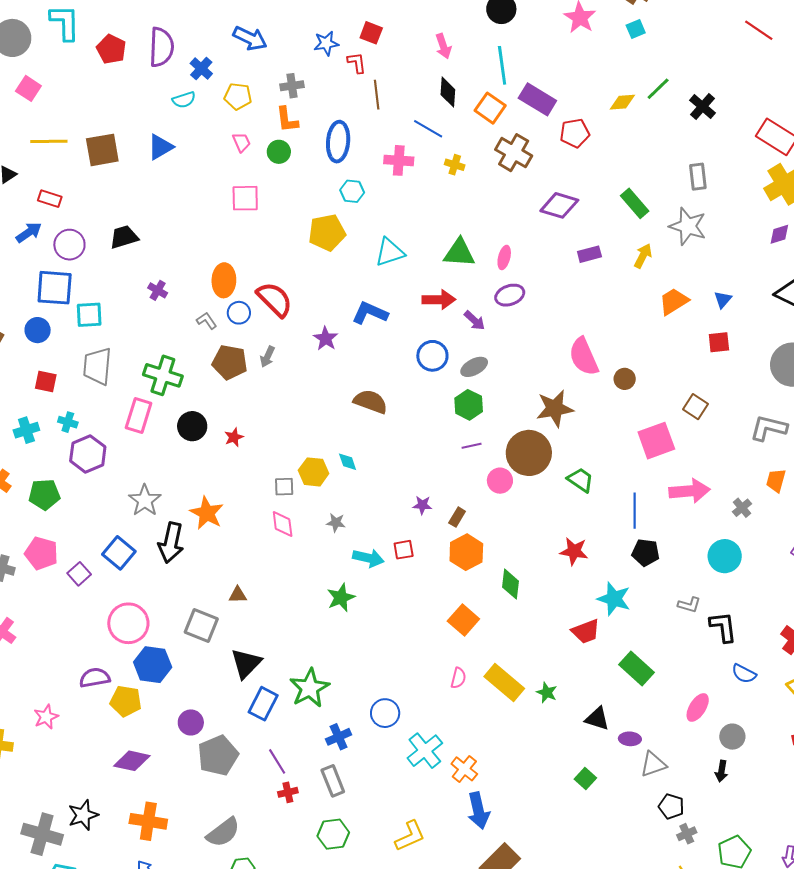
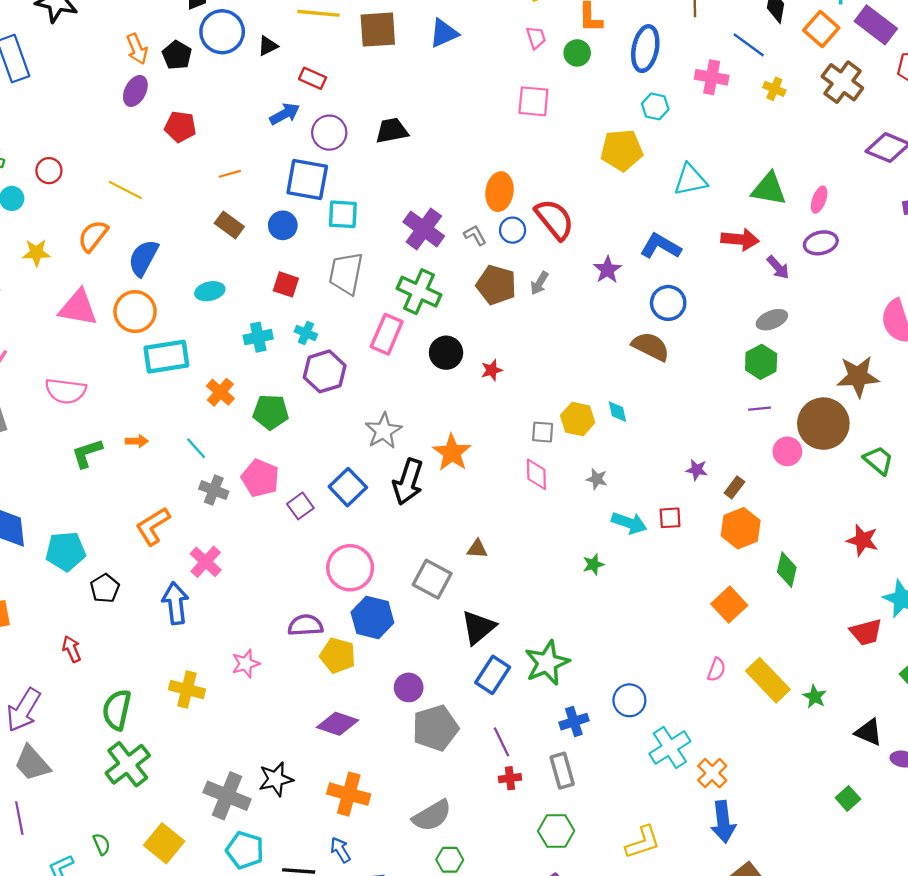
purple cross: (158, 290) -> (424, 229), moved, size x1.8
blue circle: (432, 356) -> (668, 303), moved
green star: (341, 598) -> (593, 564), size x0.7

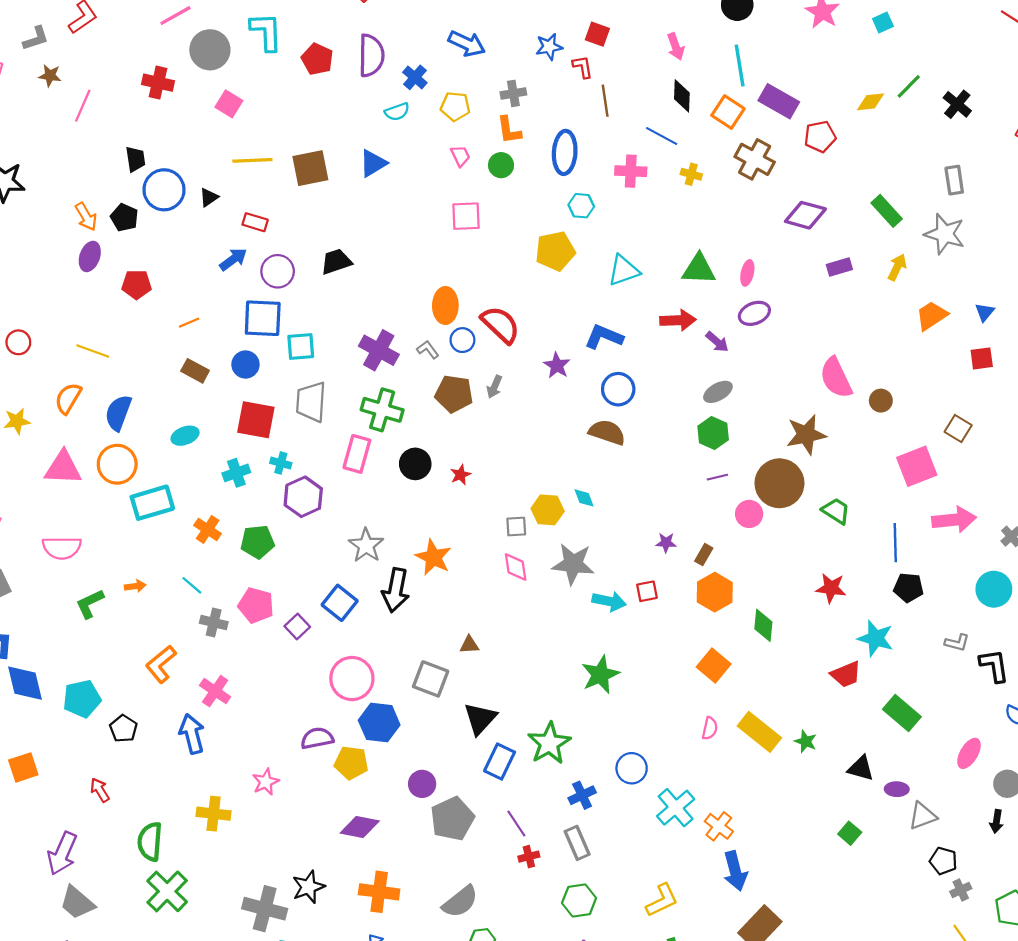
red square: (286, 284) -> (256, 420), size x1.6
gray star: (597, 479) -> (573, 564), size x2.0
green star: (593, 564) -> (600, 675), moved, size x1.8

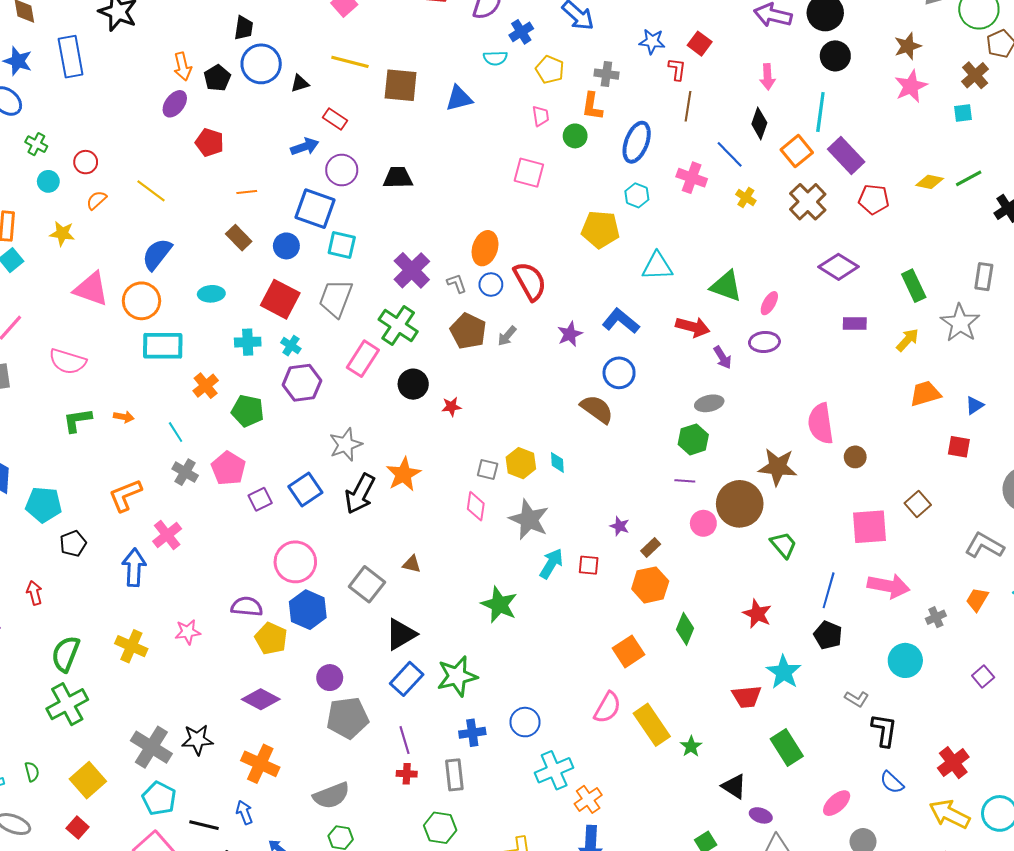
orange semicircle: (68, 398) -> (96, 200), moved, size x0.7
cyan arrow: (609, 601) -> (551, 564), turned -88
green star: (600, 675) -> (499, 605), moved, turned 30
pink semicircle: (710, 728) -> (607, 708), size x1.5

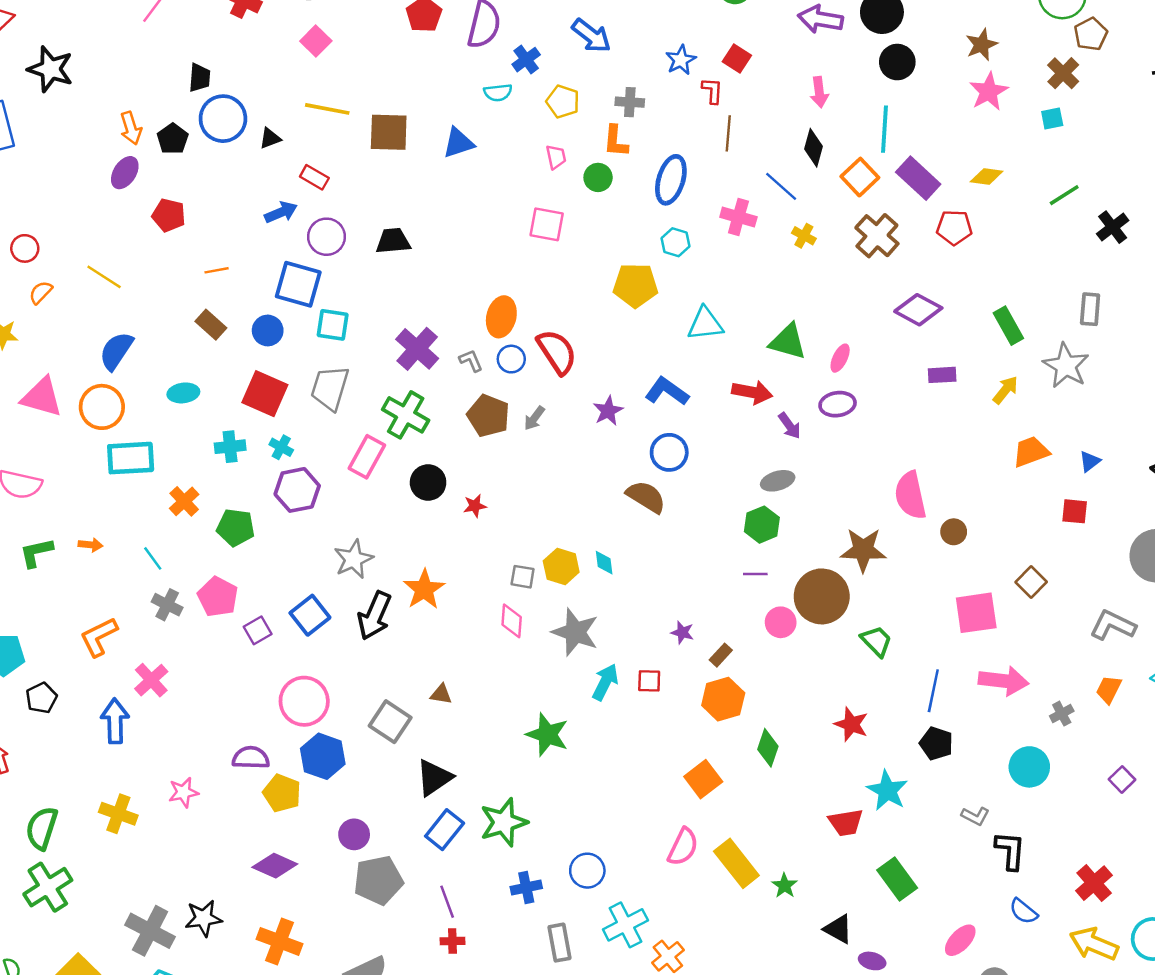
blue star: (652, 41) -> (681, 60), turned -30
yellow diamond: (930, 182) -> (987, 177), moved
gray rectangle: (454, 775) -> (559, 943), moved

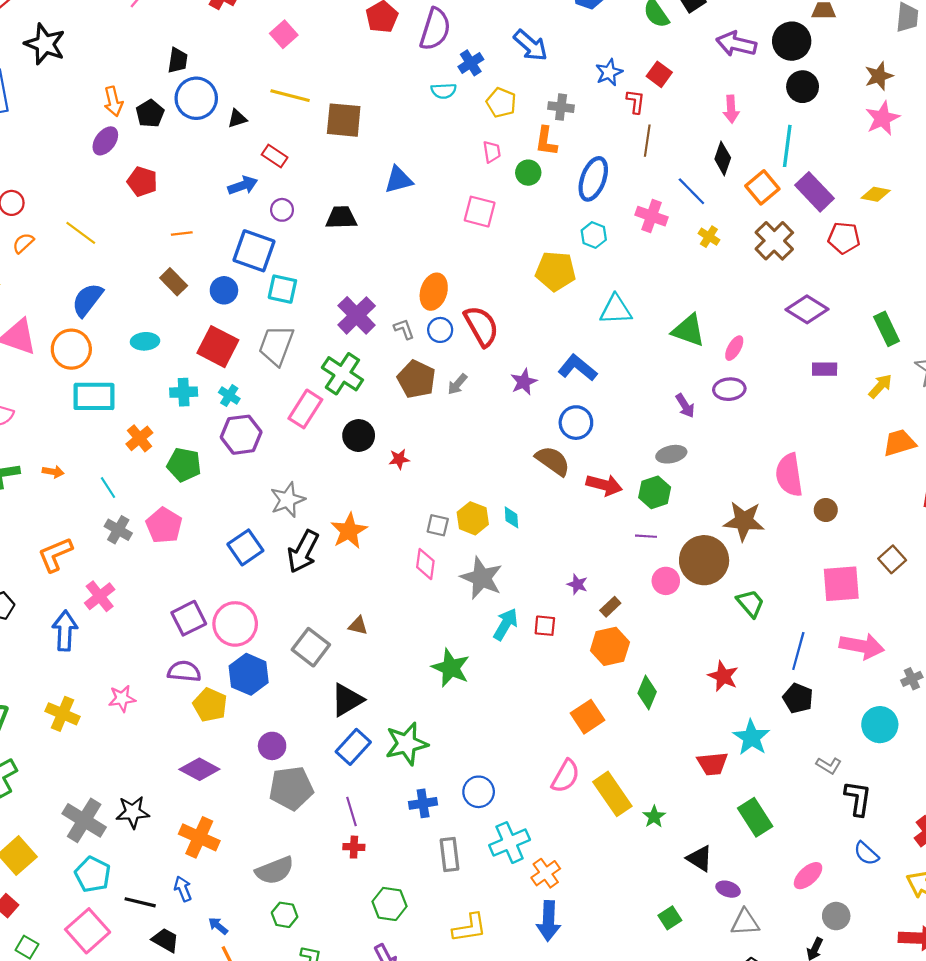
blue triangle: (458, 143) -> (399, 180), moved
purple circle: (326, 237) -> (282, 210), size x0.7
red arrow: (752, 392) -> (604, 485), moved
purple square: (258, 630) -> (189, 618), moved, size x1.4

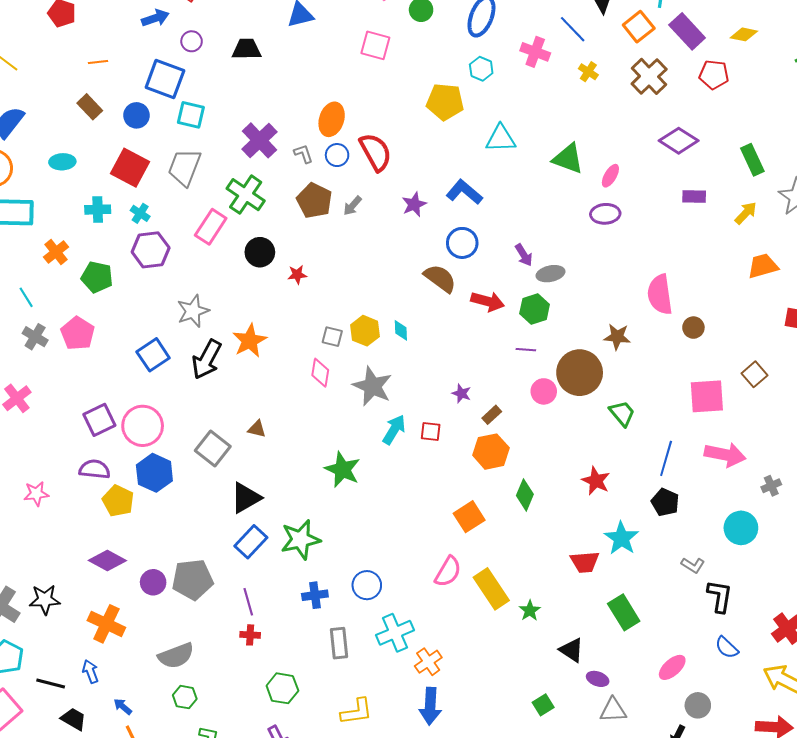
purple arrow: (685, 406) -> (524, 255), moved
brown star: (744, 521) -> (617, 337), size x0.7
purple circle: (272, 746) -> (153, 582), moved

